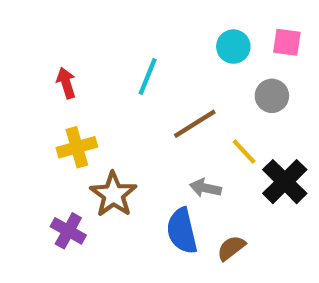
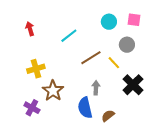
cyan line: (148, 77) -> (69, 36), turned 30
red arrow: (66, 83) -> (30, 29), moved
yellow line: (244, 152) -> (114, 63), moved
gray arrow: (205, 188) -> (96, 88), turned 80

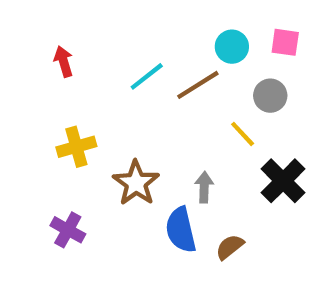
brown line: (91, 58) -> (198, 85), moved
brown star: (53, 91) -> (136, 183), moved

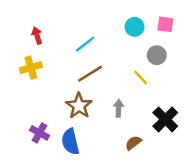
brown line: (198, 85) -> (90, 74), moved
yellow cross: (76, 147) -> (31, 68), moved
black cross: (283, 181) -> (165, 119), moved
blue semicircle: (181, 230) -> (70, 142), moved

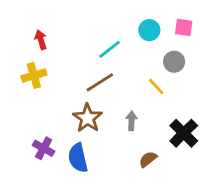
cyan line: (85, 44) -> (109, 49), moved

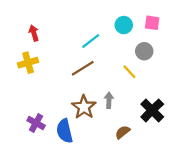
brown star: (88, 118) -> (84, 107), moved

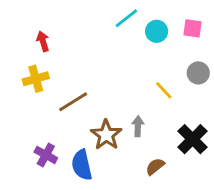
cyan line: (91, 41) -> (126, 18), moved
gray circle: (144, 51) -> (198, 73), moved
brown line: (83, 68) -> (73, 102), moved

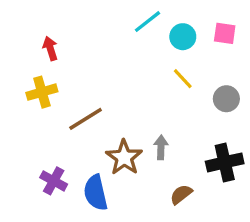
gray circle: (198, 73) -> (226, 99), moved
yellow line: (164, 90) -> (183, 79), moved
black cross: (193, 139) -> (225, 162), turned 32

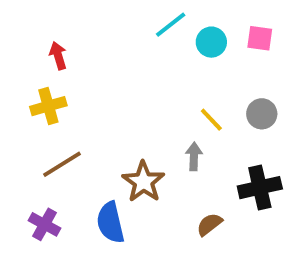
yellow line: (183, 79) -> (211, 120), moved
brown line: (86, 119) -> (62, 164), moved
gray arrow: (161, 147) -> (194, 156), moved
purple cross: (54, 181) -> (45, 224), moved

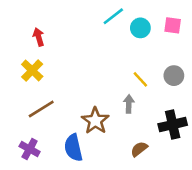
yellow cross: (48, 106) -> (32, 70), turned -30

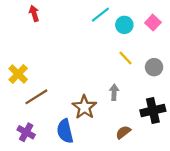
pink square: (173, 25) -> (153, 23), turned 35
red arrow: (39, 37) -> (34, 13), moved
yellow cross: (32, 70) -> (18, 74), moved
yellow line: (140, 79) -> (125, 58), moved

